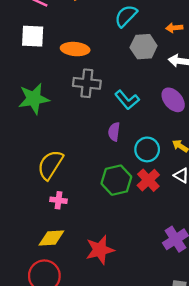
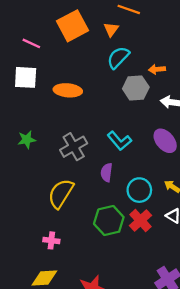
orange arrow: (174, 28) -> (157, 69), moved
gray cross: (87, 83) -> (74, 147), moved, turned -36
green star: (34, 99) -> (27, 140), size x0.6
yellow semicircle: (50, 165) -> (61, 194), moved

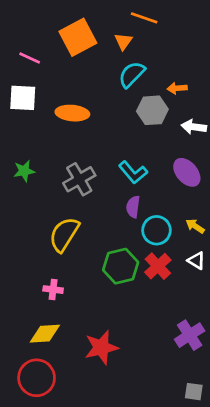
purple semicircle: (106, 172) -> (133, 207), moved

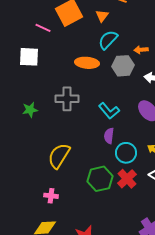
pink line: (30, 58) -> (43, 28), moved
orange ellipse: (72, 113) -> (87, 63), moved
gray cross: (79, 179) -> (67, 99), moved, turned 30

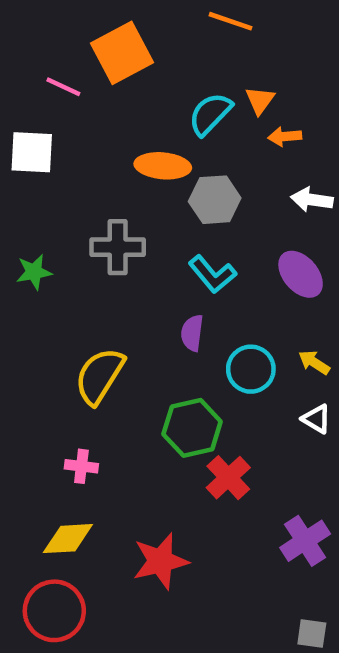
orange triangle: (102, 16) -> (260, 100), moved
gray hexagon: (123, 66) -> (215, 200), moved
purple semicircle: (109, 136) -> (192, 333), moved
red cross: (127, 179) -> (228, 478), moved

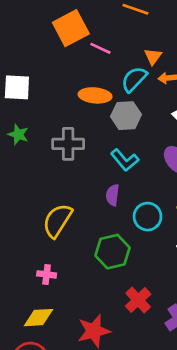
pink line: (63, 87) -> (100, 48), moved
cyan semicircle: (210, 114) -> (134, 79), moved
green star: (34, 272) -> (18, 134), moved, turned 30
red cross: (228, 478) -> (138, 300), moved

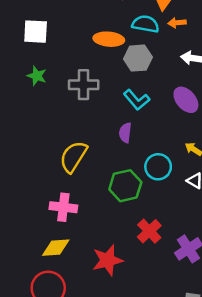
cyan semicircle: (134, 79) -> (145, 24), turned 56
cyan circle: (148, 217) -> (158, 167), moved
pink cross: (47, 274) -> (63, 207), size x1.5

